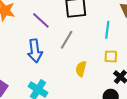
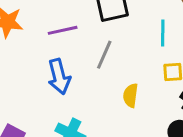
purple line: (41, 20) -> (63, 30), turned -48

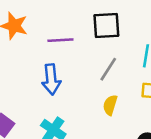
gray line: (104, 55) -> (108, 69), moved

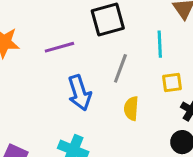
blue arrow: (51, 79) -> (80, 93), moved

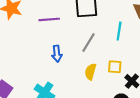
yellow square: (172, 83) -> (115, 67), moved
blue arrow: (80, 93) -> (57, 54), size x0.7

